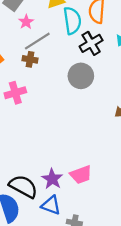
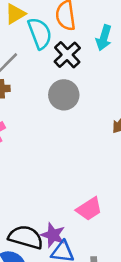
purple star: (52, 179) -> (53, 235), moved

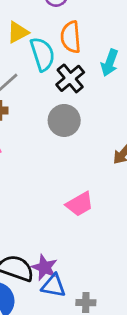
pink trapezoid: (89, 209) -> (80, 204), moved

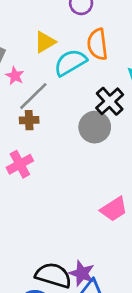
cyan semicircle: (42, 54) -> (70, 62), turned -100
black cross: (70, 78) -> (110, 101), moved

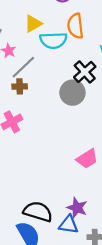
cyan semicircle: (70, 62) -> (53, 40), turned -152
purple star: (82, 273) -> (77, 208), moved

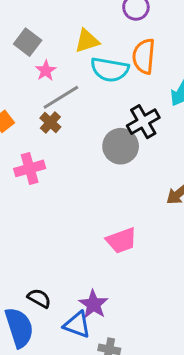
brown cross: (20, 86) -> (50, 123), turned 32
black semicircle: (38, 212) -> (39, 298), size x0.6

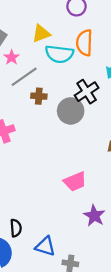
brown cross: (50, 123) -> (39, 96), moved, turned -35
black semicircle: (39, 298) -> (16, 228), turned 60
purple star: (93, 304) -> (94, 216), moved

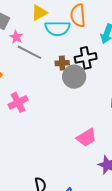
gray line: (24, 77) -> (29, 52), turned 70
black cross: (87, 92) -> (86, 58), turned 30
brown cross: (39, 96) -> (62, 63), moved

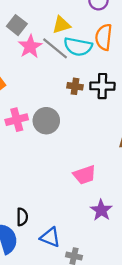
pink star: (16, 37) -> (30, 47), size x1.5
gray line: (29, 52) -> (55, 48), moved
gray circle: (74, 77) -> (46, 121), moved

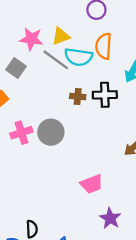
gray square: (17, 25) -> (16, 68), moved
pink star: (30, 47) -> (31, 39), moved, turned -30

